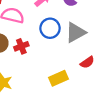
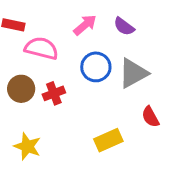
red semicircle: (87, 62) -> (150, 117), turned 96

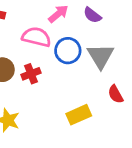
pink semicircle: (41, 48) -> (36, 37), moved
gray triangle: (133, 73) -> (101, 56), turned -32

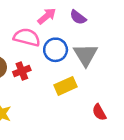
red semicircle: (116, 94) -> (99, 112), moved
yellow rectangle: (79, 115) -> (66, 86), moved

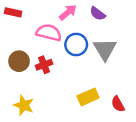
yellow rectangle: (66, 86) -> (88, 97), moved

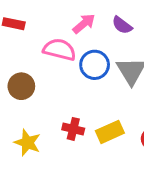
red cross: (44, 65) -> (73, 129), moved, turned 35

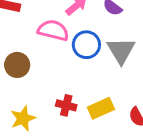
yellow star: (27, 143) -> (23, 118), turned 30

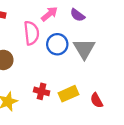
pink semicircle: (53, 30) -> (31, 33), turned 70

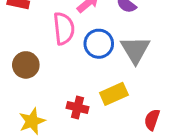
yellow rectangle: (69, 94) -> (114, 94), moved
red semicircle: (97, 100) -> (152, 120), turned 48

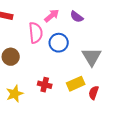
gray triangle: (135, 50) -> (92, 57), moved
yellow rectangle: (114, 94) -> (76, 84), moved

